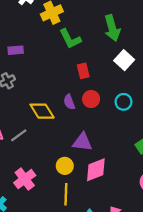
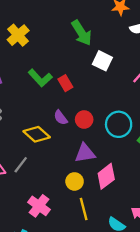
green L-shape: (70, 39) -> (40, 78), moved
red circle: (91, 99) -> (84, 120), moved
cyan circle: (123, 102) -> (119, 124), moved, size x1.5

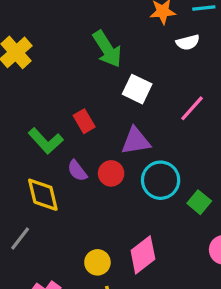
green L-shape: (40, 78) -> (46, 141), moved
yellow diamond: (37, 134) -> (43, 195), turned 35
purple triangle: (85, 153) -> (136, 141), moved

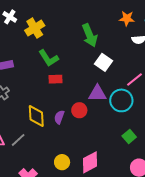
red rectangle: (84, 121) -> (55, 79), moved, turned -72
green L-shape: (46, 141) -> (49, 58), moved
purple semicircle: (77, 171) -> (59, 117), moved, turned 48
cyan circle: (161, 180) -> (121, 100), moved

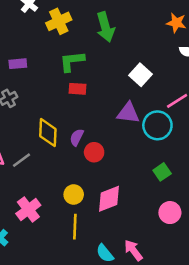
green arrow: (90, 35) -> (105, 27), moved
green L-shape: (49, 58) -> (72, 61), turned 110
red circle: (79, 110) -> (94, 152), moved

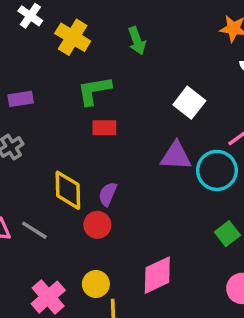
yellow cross: (59, 21) -> (73, 37), turned -30
green arrow: (105, 27) -> (137, 41), size x0.7
red circle: (94, 152) -> (97, 225), moved
gray line: (22, 160) -> (34, 230), turned 72
yellow circle: (74, 194) -> (96, 284), moved

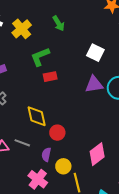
yellow cross: (73, 37) -> (22, 29), turned 30
purple semicircle: (108, 194) -> (46, 155), moved

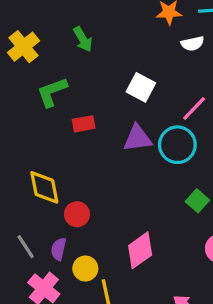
red rectangle: (50, 77) -> (84, 124), moved
gray line: (22, 143) -> (26, 247), moved, turned 35

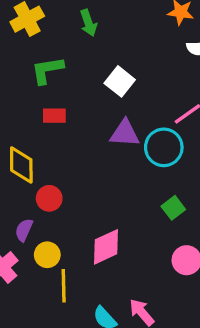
white square: (141, 87) -> (120, 81), moved
red rectangle: (84, 124) -> (54, 116), moved

